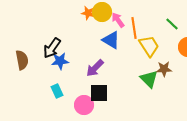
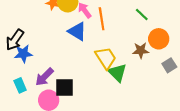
yellow trapezoid: (149, 46) -> (106, 58), moved
purple arrow: (95, 68) -> (44, 77), moved
brown star: (164, 69) -> (141, 50), moved

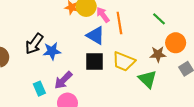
blue star: (23, 54) -> (52, 51), moved
yellow trapezoid: (106, 58) -> (124, 61), turned 145
green triangle: (117, 73) -> (148, 79), moved
black square: (65, 87) -> (95, 61), moved

